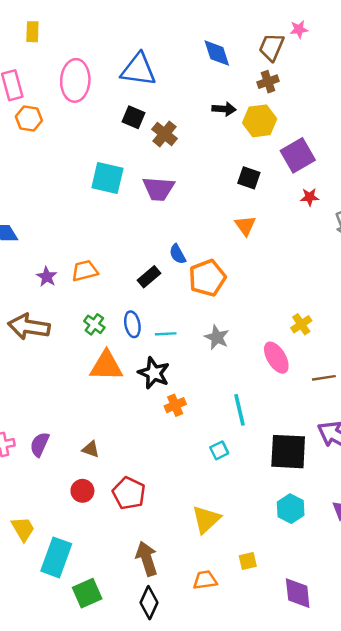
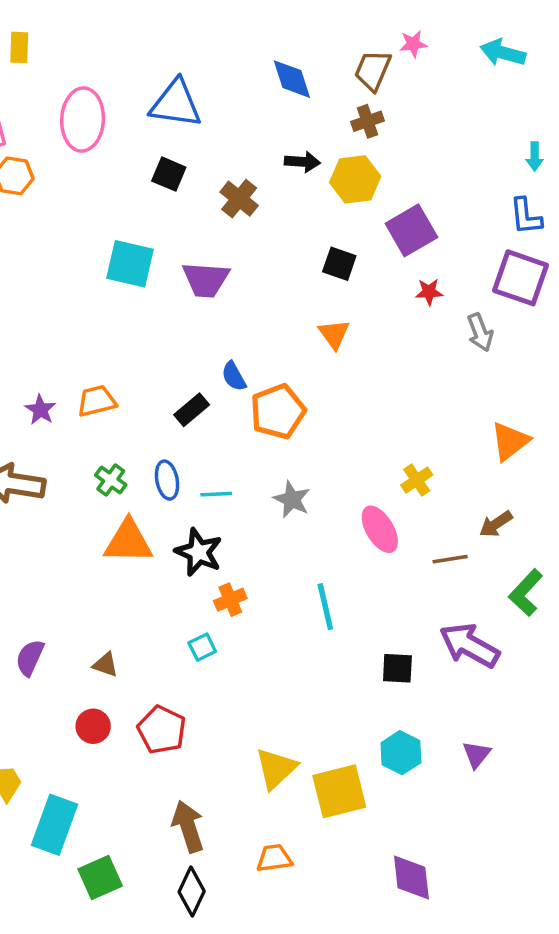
brown cross: (164, 134) -> (239, 199), moved
cyan square: (219, 450) -> (202, 647), moved
black square: (288, 452) -> (397, 668), size x0.6
yellow square: (248, 561) -> (339, 791), moved, size x2.0

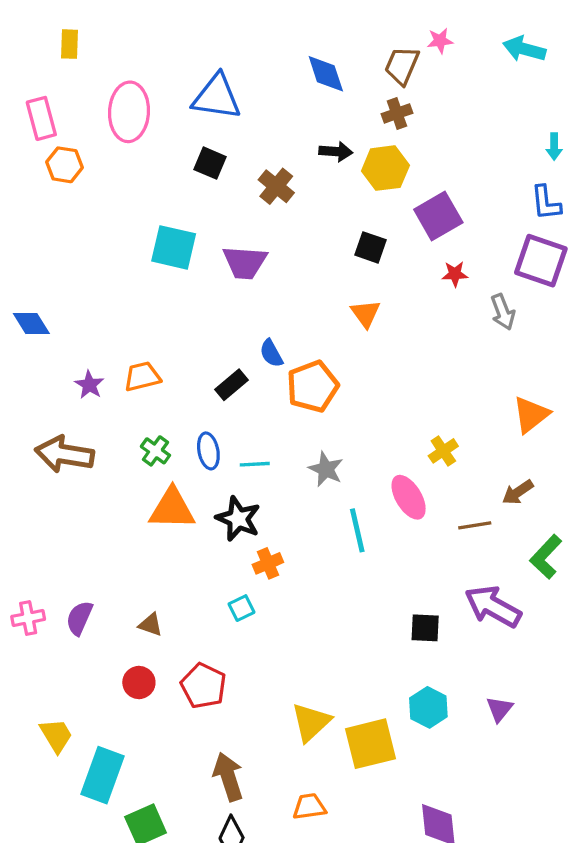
cyan line: (325, 607) -> (357, 530), moved

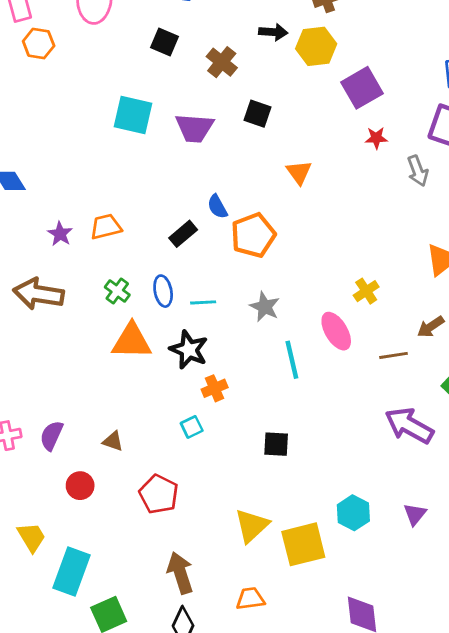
black square: (371, 247) -> (257, 114), moved
black square: (425, 628) -> (276, 444), moved
red circle: (139, 683) -> (80, 486), moved

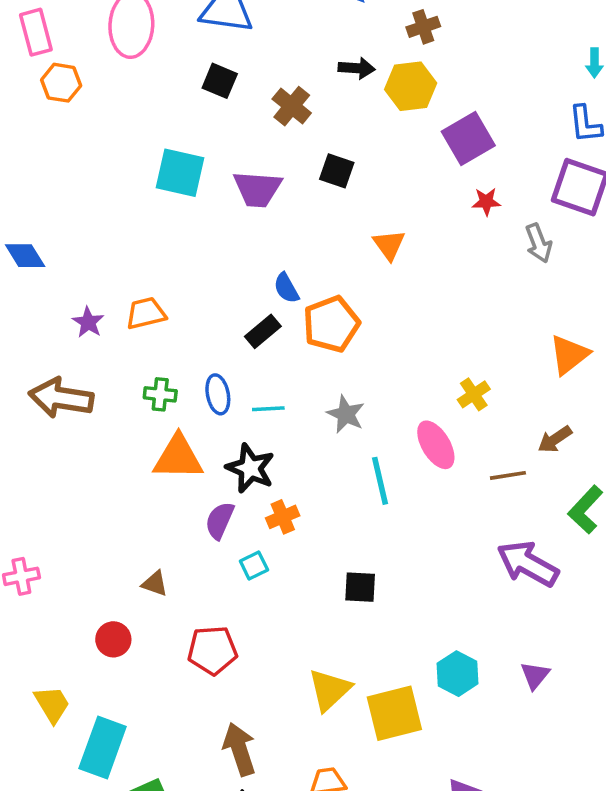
black rectangle: (183, 234) -> (263, 331), moved
green cross: (117, 291) -> (160, 394), turned -30
purple semicircle: (51, 436) -> (220, 520), moved
red pentagon: (159, 494) -> (212, 650), turned -30

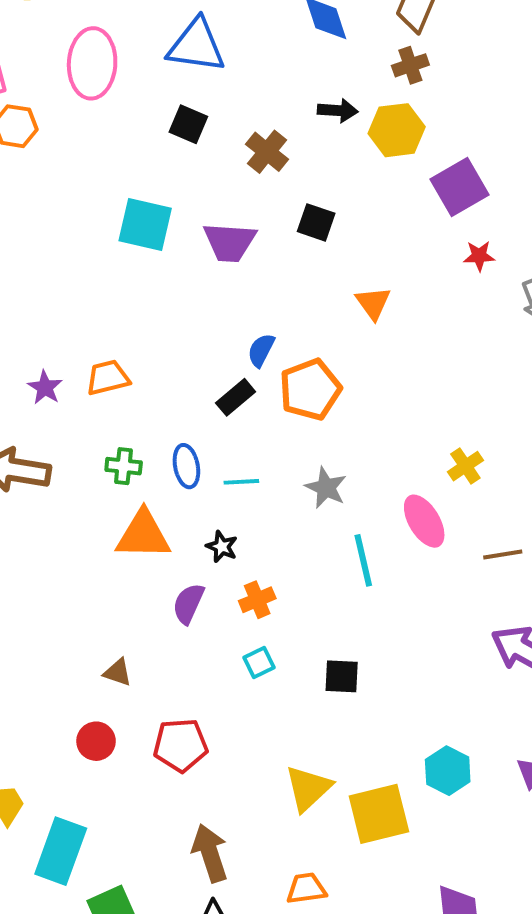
blue semicircle: (286, 288) -> (261, 350), turned 56
black star: (250, 468) -> (222, 547), size x0.6
cyan square: (254, 566) -> (259, 663), moved
red circle: (113, 639) -> (96, 741), moved

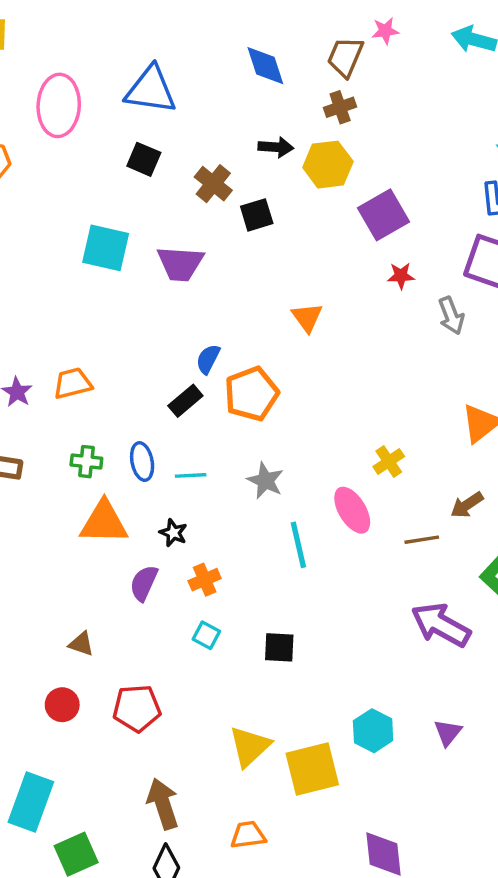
black square: (316, 222) -> (257, 215), moved, turned -36
cyan square: (259, 663) -> (206, 635), turned -36

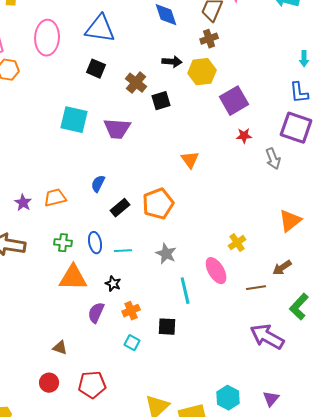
blue semicircle: (208, 359) -> (98, 184), moved
black square: (279, 647) -> (167, 327), moved

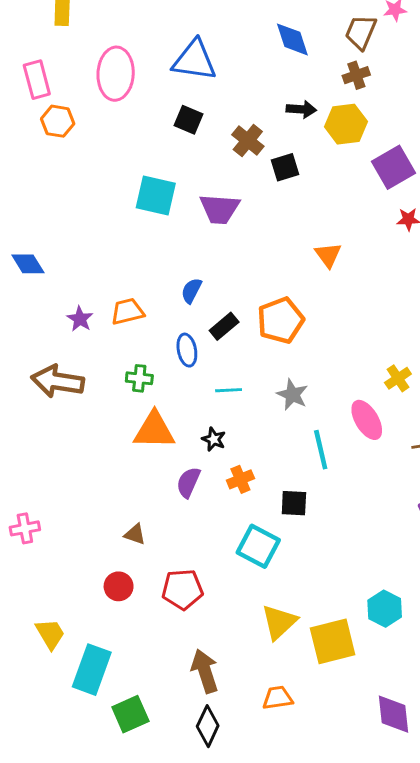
blue ellipse: (95, 243) -> (187, 350), moved
cyan square: (132, 343) -> (258, 546), moved, size x1.8

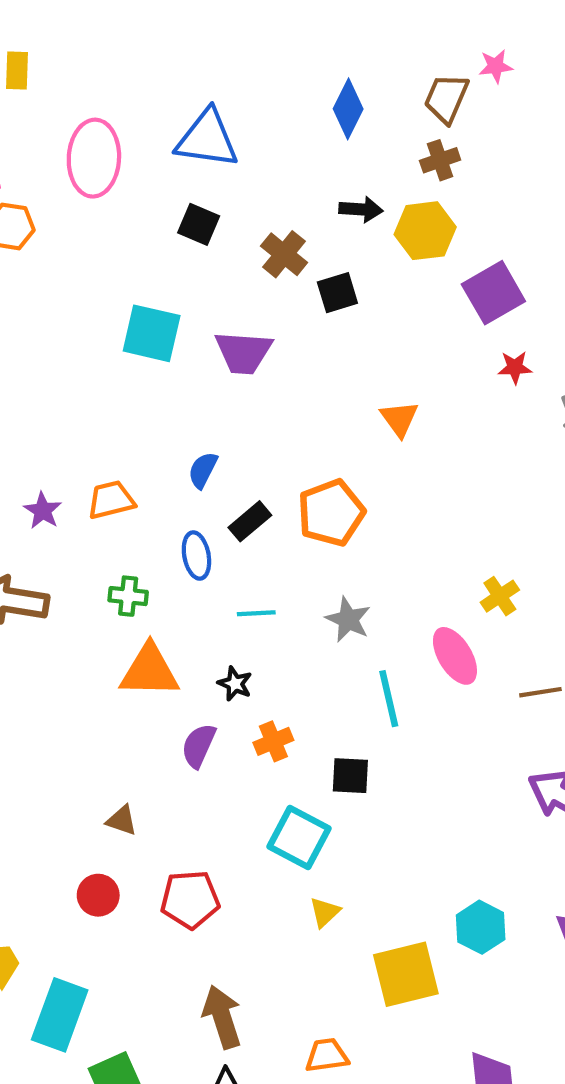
blue diamond: (292, 39) -> (348, 109), turned 45
yellow triangle: (279, 622) -> (325, 912), moved, size x0.6

